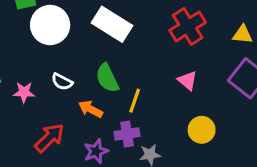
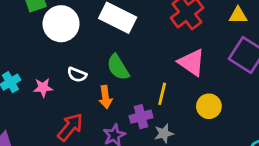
pink triangle: (187, 81) -> (192, 62), size x1.5
yellow line: (135, 101) -> (162, 94), moved
orange arrow: (91, 109) -> (105, 97), turned -120

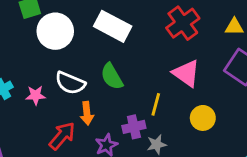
white semicircle: (77, 75) -> (70, 83), size x1.5
orange arrow: (105, 97) -> (87, 113), moved

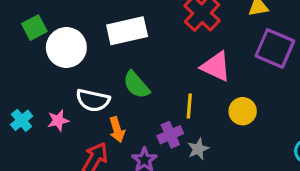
white rectangle: (113, 26) -> (127, 31), turned -30

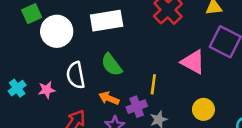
pink triangle: (216, 66) -> (193, 62), moved
white semicircle: (93, 100) -> (76, 75), turned 64
yellow circle: (243, 111) -> (203, 109), moved
orange arrow: (117, 129) -> (109, 98), moved, turned 126

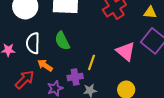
orange arrow: (109, 98) -> (45, 65), moved

